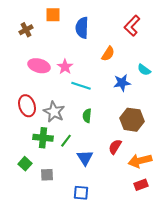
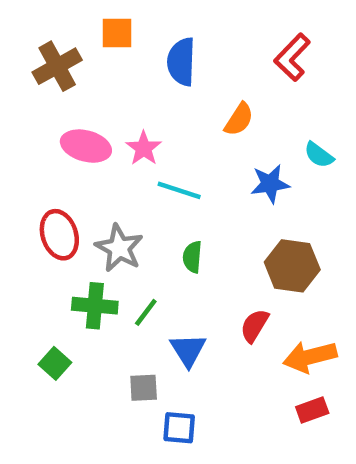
brown cross: (26, 30) -> (57, 66), size x1.5
gray square: (47, 175) -> (144, 388), moved

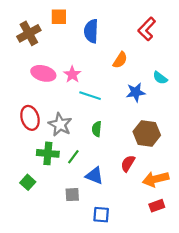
blue triangle: (188, 350) -> (95, 176), turned -36
blue square: (179, 428) -> (101, 215), moved

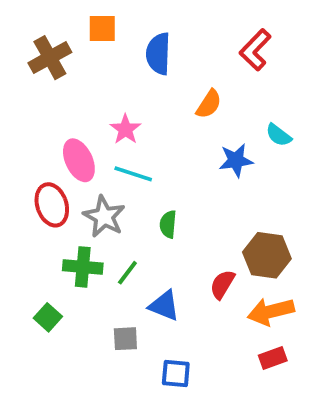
pink ellipse: (43, 73) -> (79, 160), moved, turned 50
cyan line: (90, 96) -> (133, 174), moved
brown hexagon: (147, 133) -> (267, 255), moved

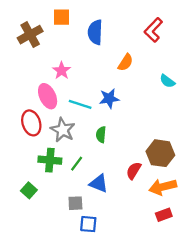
pink star: (125, 129) -> (62, 71), moved
blue star: (236, 160) -> (109, 99), moved
blue square: (176, 374) -> (88, 224), moved

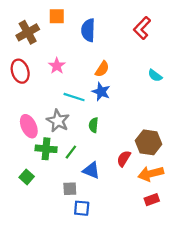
orange semicircle: (125, 62) -> (102, 69), moved
pink ellipse: (48, 96) -> (29, 126), moved
blue star: (109, 99) -> (101, 92), turned 30
red ellipse: (31, 123) -> (20, 71), moved

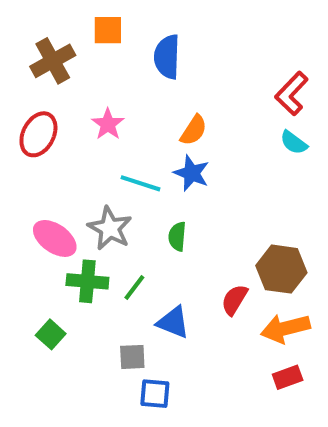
red L-shape: (142, 28) -> (292, 94), moved
red ellipse: (20, 71) -> (38, 134), turned 45
pink ellipse: (29, 126) -> (55, 238), turned -30

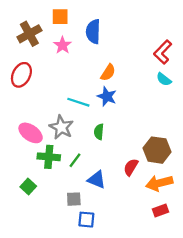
pink star: (108, 124) -> (62, 45), moved

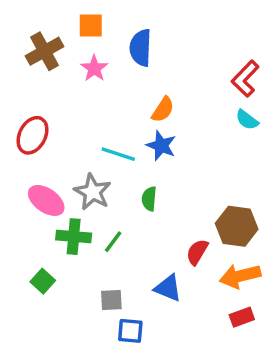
red ellipse: (21, 75) -> (32, 135), moved
blue triangle: (97, 180) -> (168, 288), moved

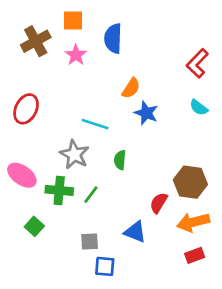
cyan semicircle: (247, 120) -> (199, 108), moved
blue star: (161, 146) -> (146, 113), moved
pink ellipse: (46, 200) -> (22, 175), moved

